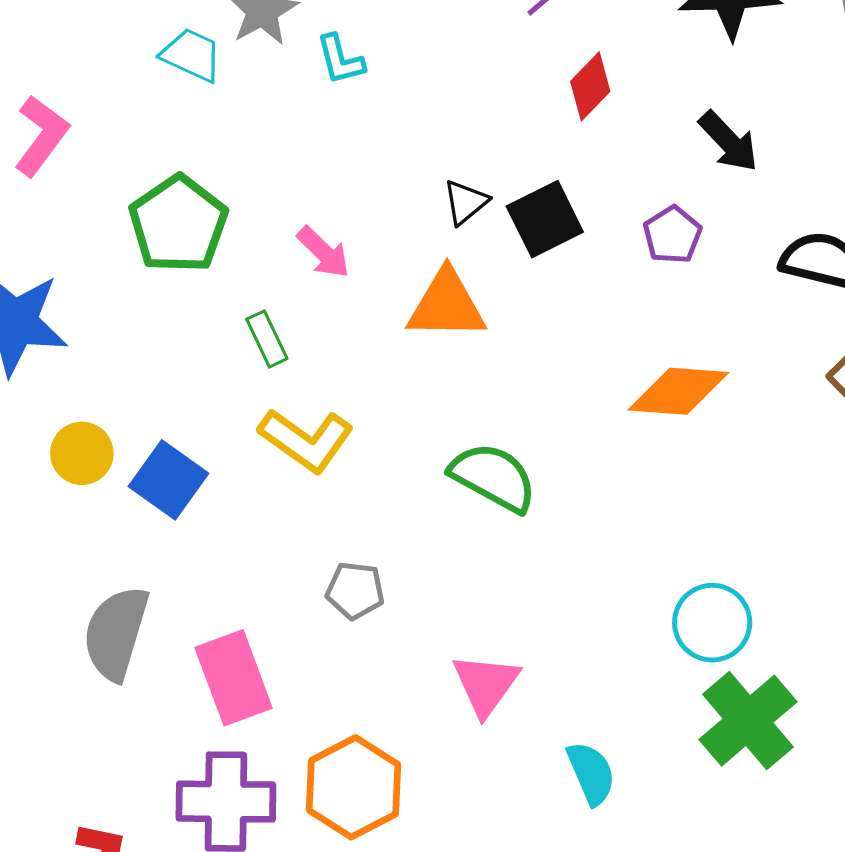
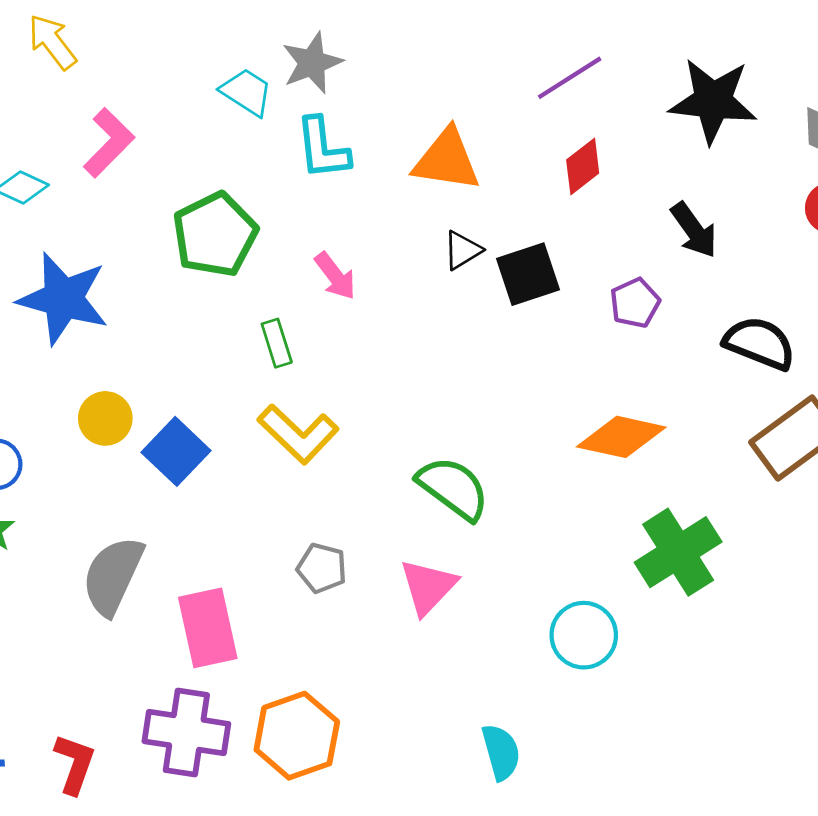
cyan L-shape: (340, 60) -> (323, 148), moved, size x1.4
orange triangle: (447, 305) -> (447, 160), moved
cyan circle: (712, 623) -> (584, 635), moved
pink triangle: (486, 684) -> (428, 587), moved
green cross: (748, 721) -> (678, 552), moved

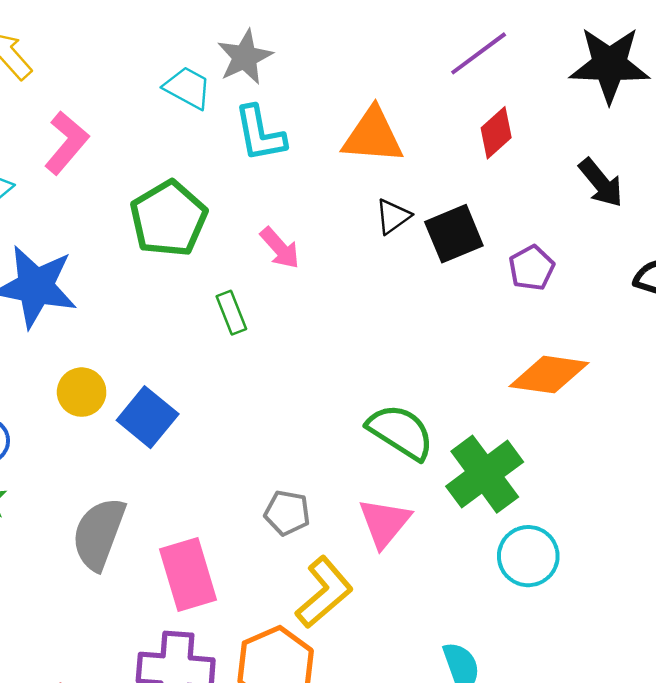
purple pentagon: (635, 303) -> (532, 268), moved
yellow L-shape: (298, 434) -> (324, 592), moved, turned -80
green cross: (678, 552) -> (485, 474), moved

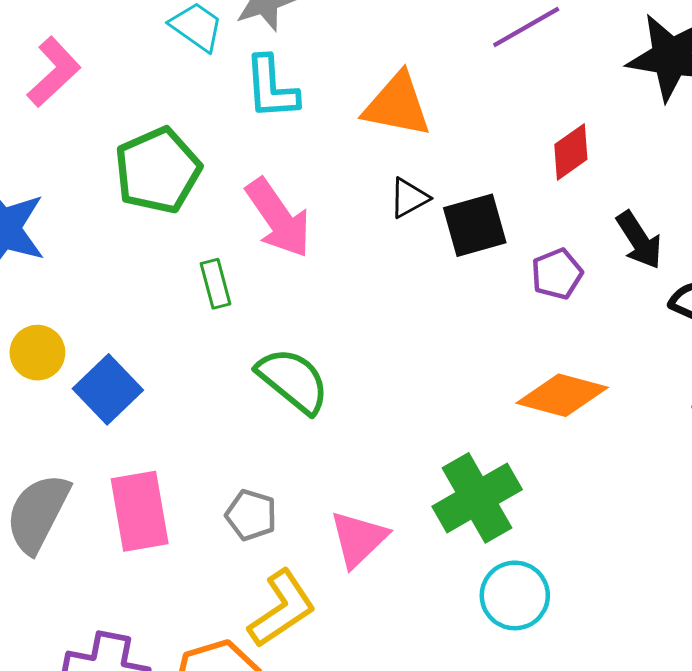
red diamond: (496, 133) -> (571, 152), moved
black arrow: (601, 183) -> (639, 240), moved
pink arrow: (280, 248) -> (278, 218), size x1.6
green semicircle: (401, 432) -> (293, 380), moved
pink rectangle: (188, 575) -> (140, 511), moved

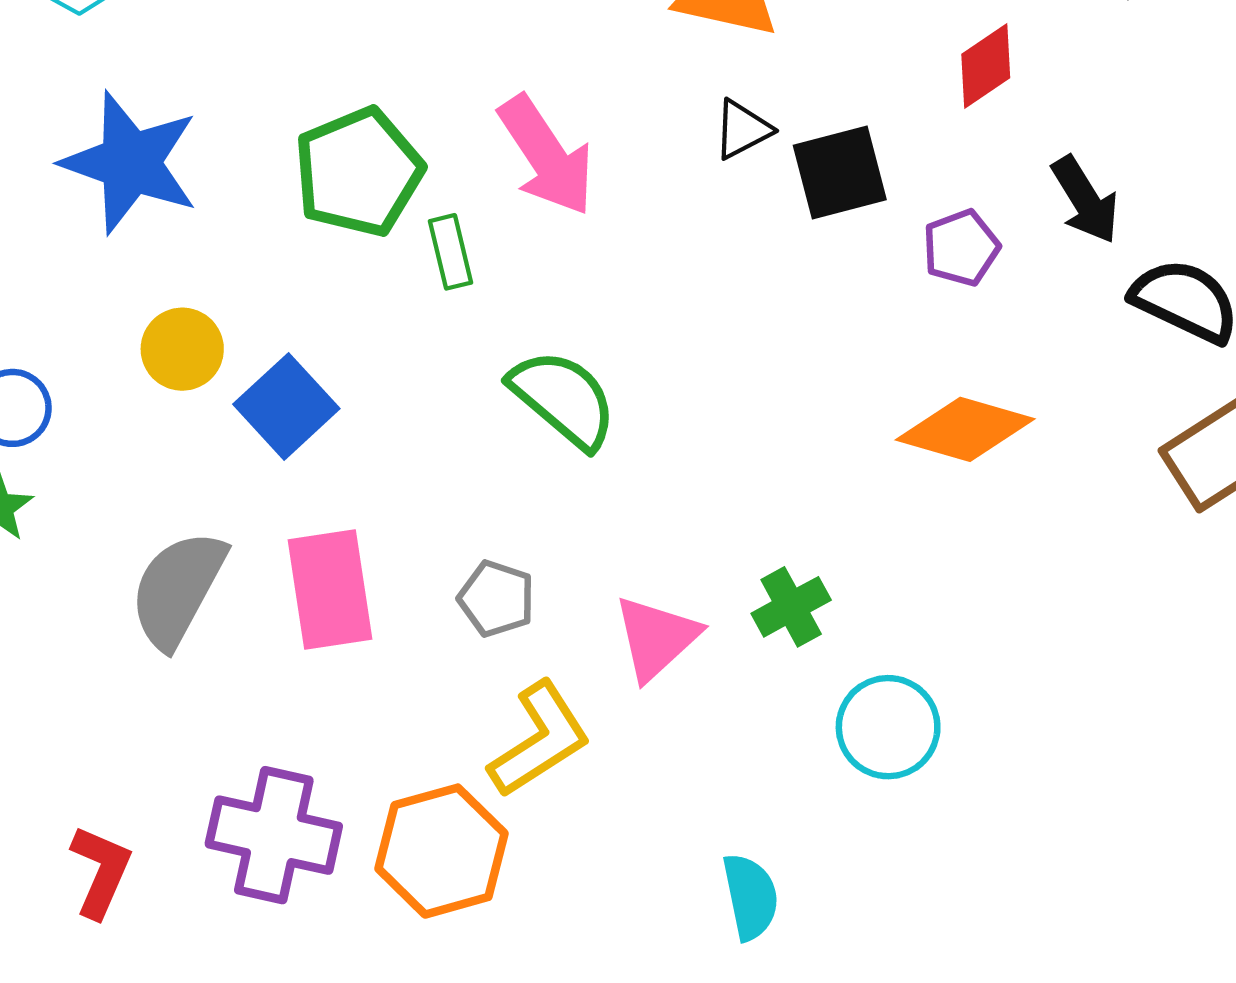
green pentagon: (158, 170) -> (359, 172), moved
green cross: (477, 498) -> (791, 607), moved, size x0.6

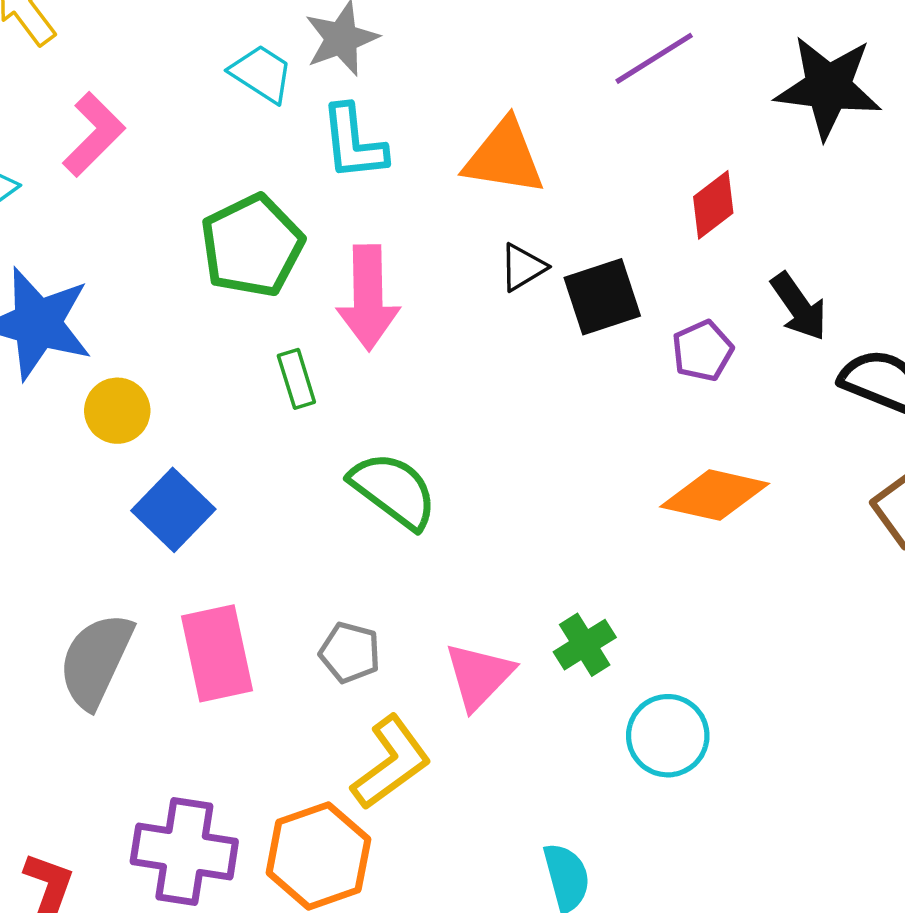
pink arrow: (546, 156) -> (368, 298), turned 36
green pentagon: (359, 172) -> (252, 246), moved
yellow circle: (182, 349) -> (117, 411), moved

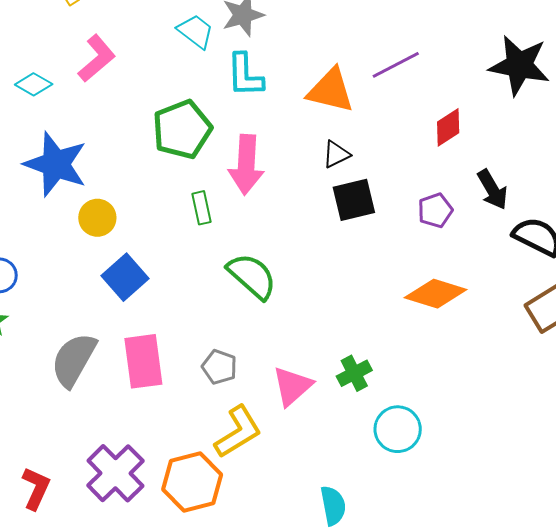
purple line: (654, 58) -> (396, 65), moved
black square: (602, 297) -> (354, 200), moved
purple cross: (184, 851) -> (115, 473), turned 32

